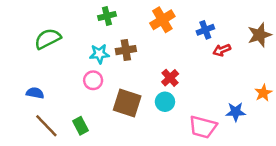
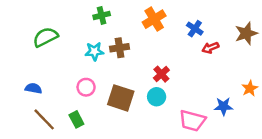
blue cross: (205, 30) -> (195, 29), turned -35
pink circle: (93, 80) -> (86, 87), moved

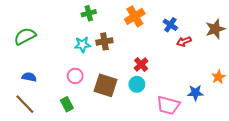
green semicircle: (45, 37) -> (25, 36), moved
brown line: (44, 119) -> (25, 104), moved

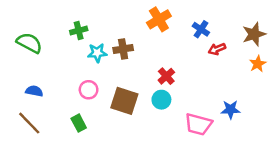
green cross: (89, 13) -> (79, 30), moved
green semicircle: (25, 36) -> (29, 43), turned 55
orange star: (218, 77) -> (258, 64), moved

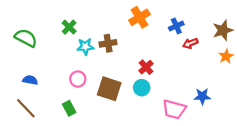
blue cross: (201, 29) -> (176, 26), turned 32
green cross: (79, 30) -> (69, 27), turned -32

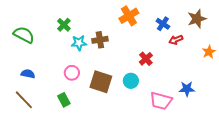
blue cross: (176, 26) -> (163, 24), turned -32
brown star: (223, 30) -> (197, 19), moved
red cross: (146, 67) -> (146, 59), moved

